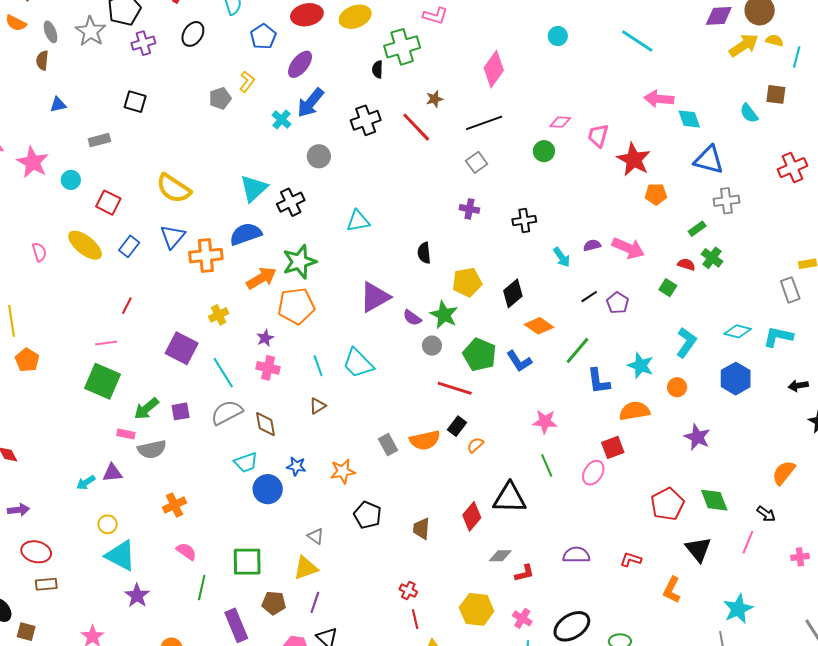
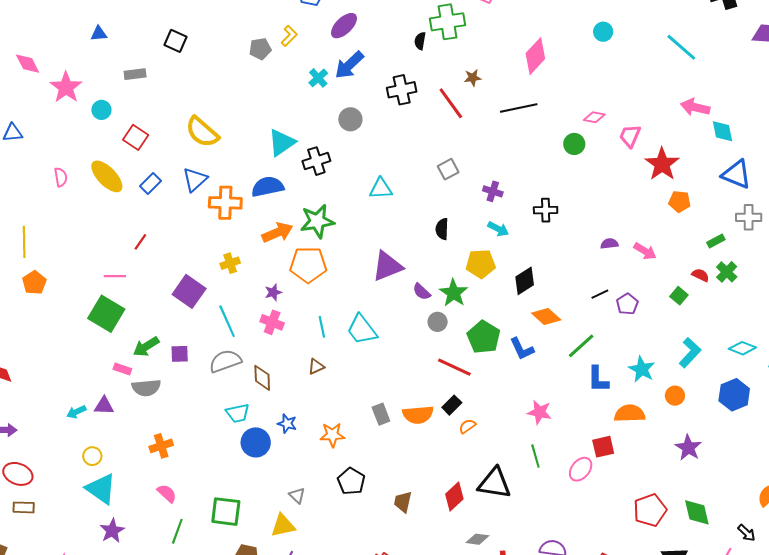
gray square: (477, 162) -> (448, 169), moved
pink arrow: (628, 248) -> (645, 251), size x0.7
cyan arrow: (562, 257) -> (498, 229), moved, turned -35

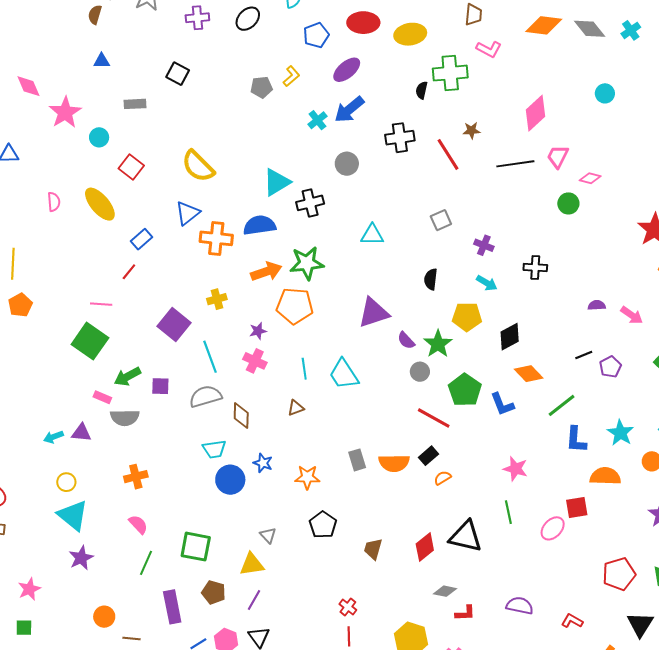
pink trapezoid: (630, 136) -> (558, 157), moved
blue rectangle: (150, 183) -> (141, 239), moved

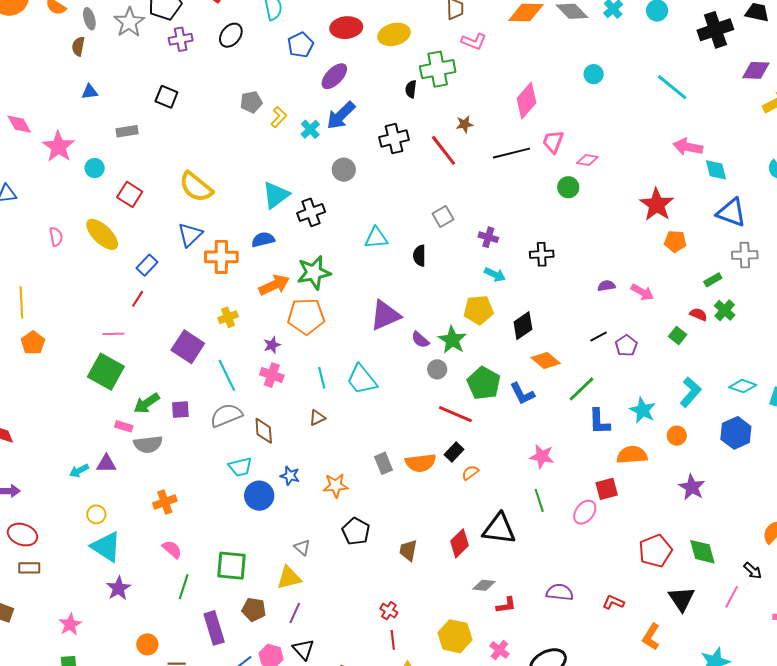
yellow L-shape: (291, 76) -> (279, 117), moved
blue semicircle: (260, 225) -> (263, 240), size x0.7
black semicircle: (431, 279) -> (420, 256), moved

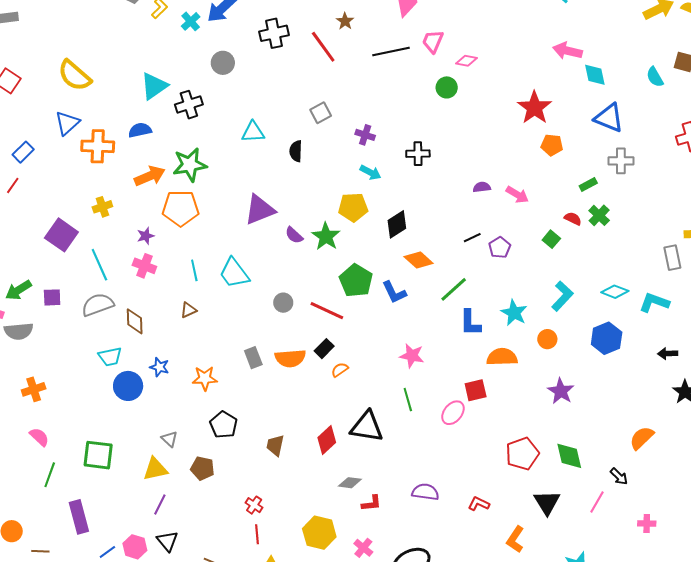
brown star: (465, 124) -> (345, 21), turned -30
gray circle: (437, 369) -> (283, 303), moved
brown pentagon: (254, 609) -> (202, 468), moved

